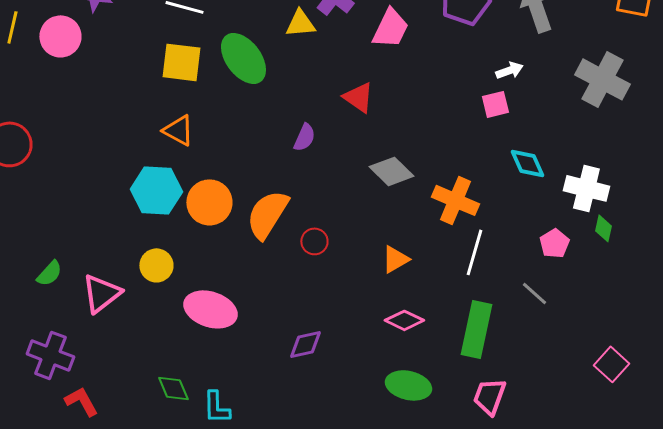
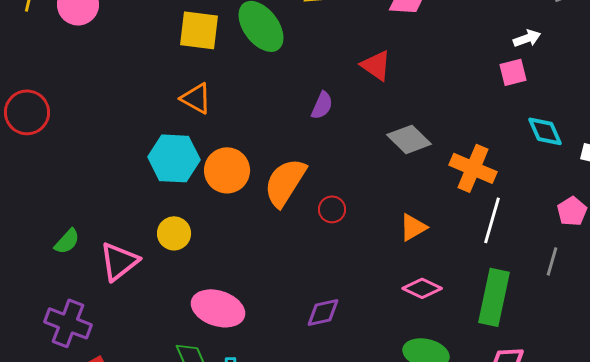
gray line: (534, 293) -> (552, 261), turned 64
pink ellipse: (210, 309) -> (218, 308), moved

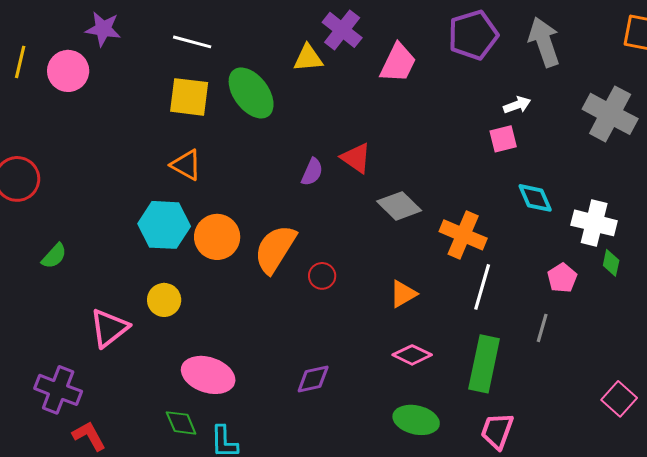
red triangle: (376, 65) -> (356, 158), moved
green semicircle: (67, 241) -> (54, 256), moved

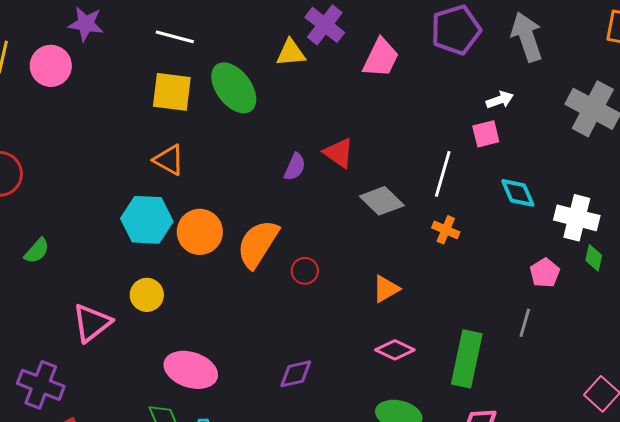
orange cross: (463, 235) -> (446, 230), size x0.6
white line: (482, 287) -> (443, 174), moved

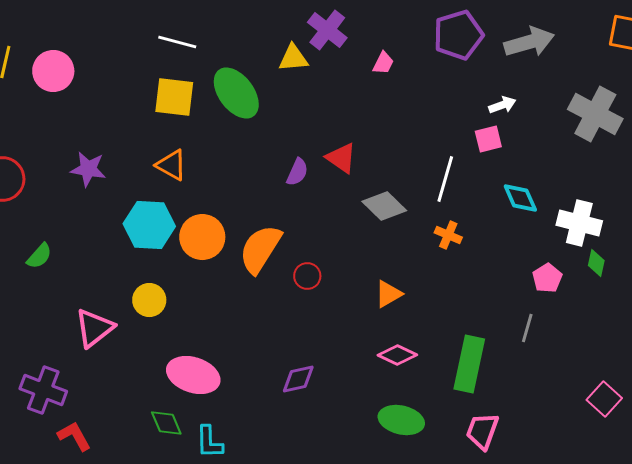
purple star: (86, 24) -> (88, 169), moved
gray arrow: (527, 37) -> (529, 42), turned 93
pink trapezoid: (381, 58) -> (383, 63), size x0.6

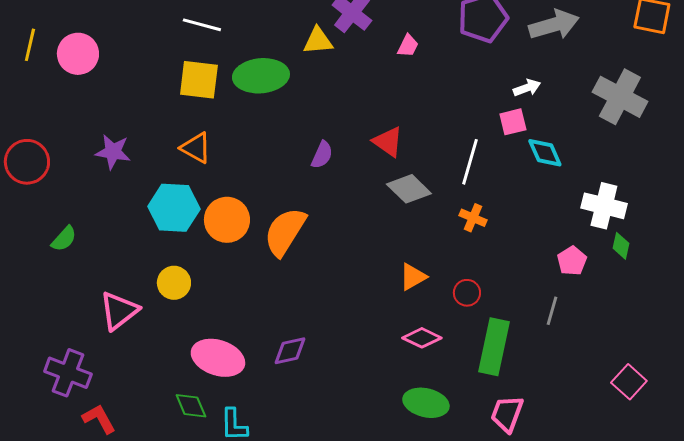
green ellipse: (236, 93) -> (261, 76), turned -58
red triangle: (341, 158) -> (388, 142), moved
cyan diamond: (520, 198) -> (545, 153), moved
red circle: (307, 276) -> (467, 293), moved
purple diamond: (298, 379) -> (290, 351), moved

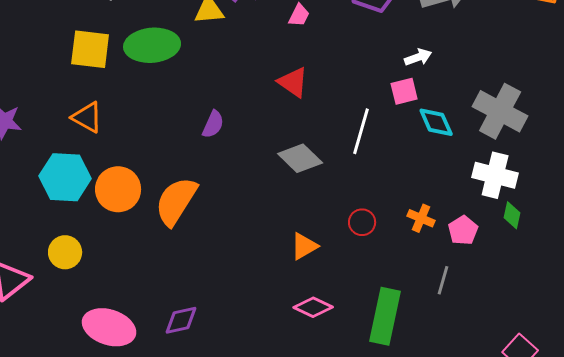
gray cross: (620, 97) -> (500, 111), moved
red triangle: (388, 142) -> (293, 82), moved
orange cross: (473, 218) -> (421, 218), moved
red circle: (467, 293) -> (362, 222), moved

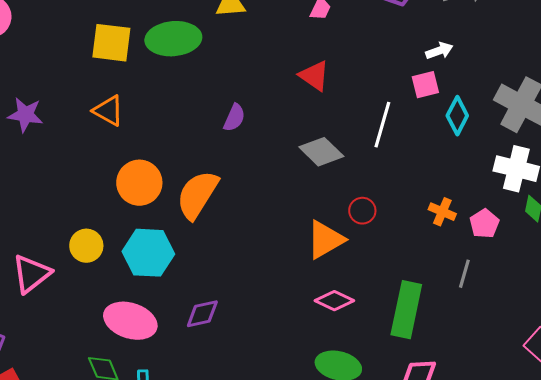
cyan diamond: (436, 122) -> (457, 116), turned 51
cyan hexagon: (65, 177) -> (148, 253), moved
red circle: (362, 222) -> (362, 211), moved
orange triangle: (304, 246) -> (325, 240), size x1.4

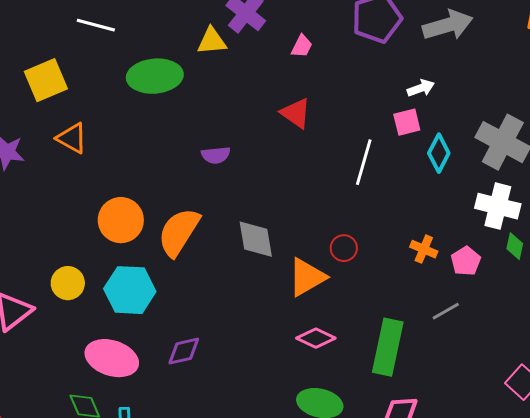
yellow square: (111, 43) -> (46, 80), moved, turned -30
orange triangle: (108, 111) -> (72, 138), moved
purple semicircle: (234, 118) -> (216, 155), turned 60
gray diamond: (321, 152) -> (256, 239), moved, turned 36
gray line: (464, 274) -> (446, 311), turned 44

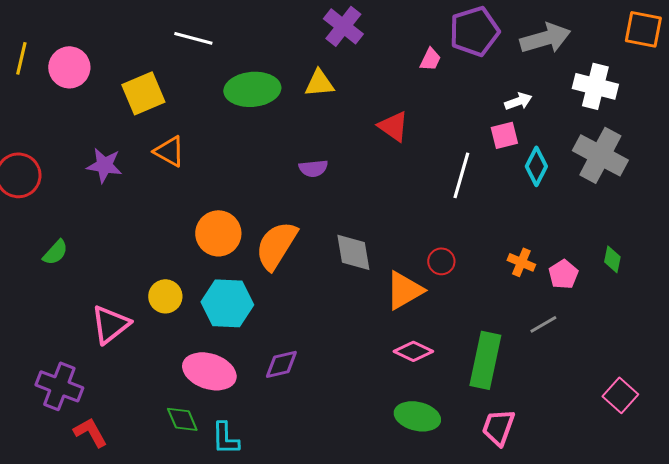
yellow triangle: (212, 41) -> (319, 83), moved
pink trapezoid: (302, 46) -> (430, 59), moved
white cross: (498, 206) -> (595, 86), moved

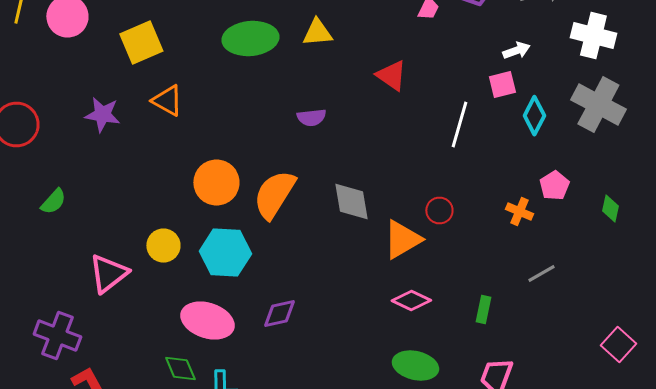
pink pentagon: (563, 274) -> (554, 186), moved
green rectangle: (485, 360) -> (483, 310), size x0.5

